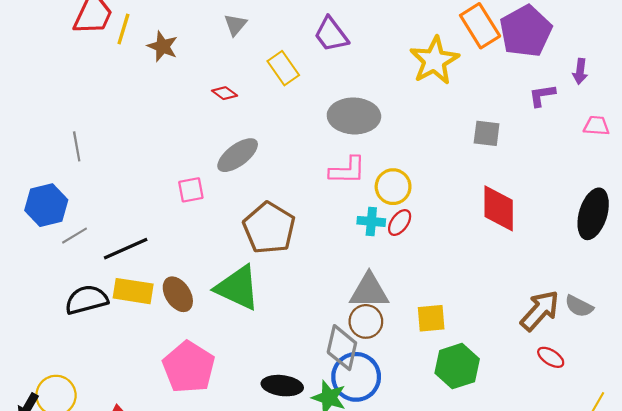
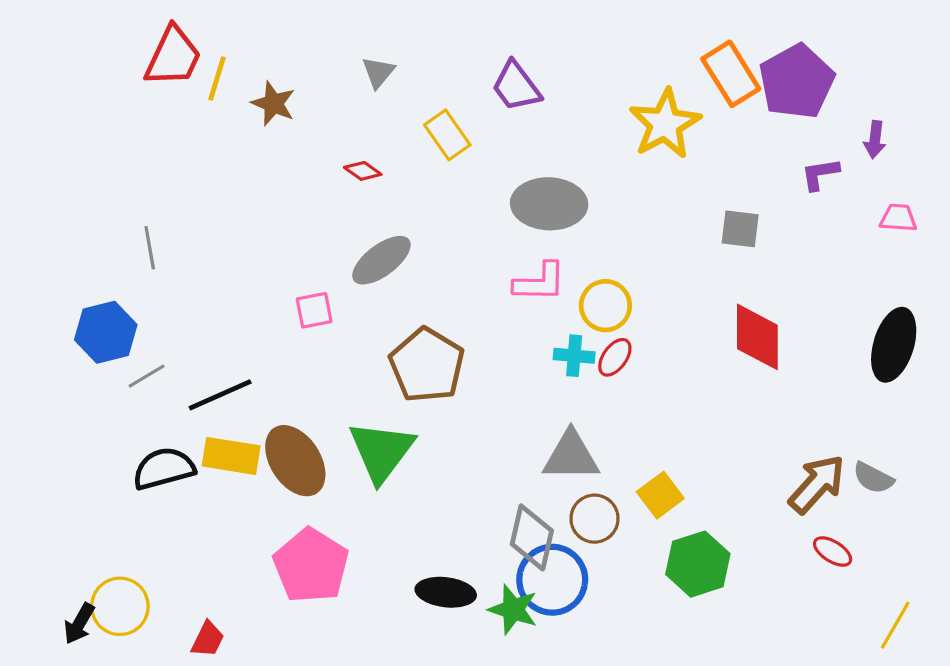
green triangle: (238, 288) -> (381, 451), turned 42
brown ellipse: (178, 294) -> (295, 461), size x1.4
yellow square: (431, 318) -> (660, 495), turned -32
brown circle: (366, 321) -> (594, 519), moved

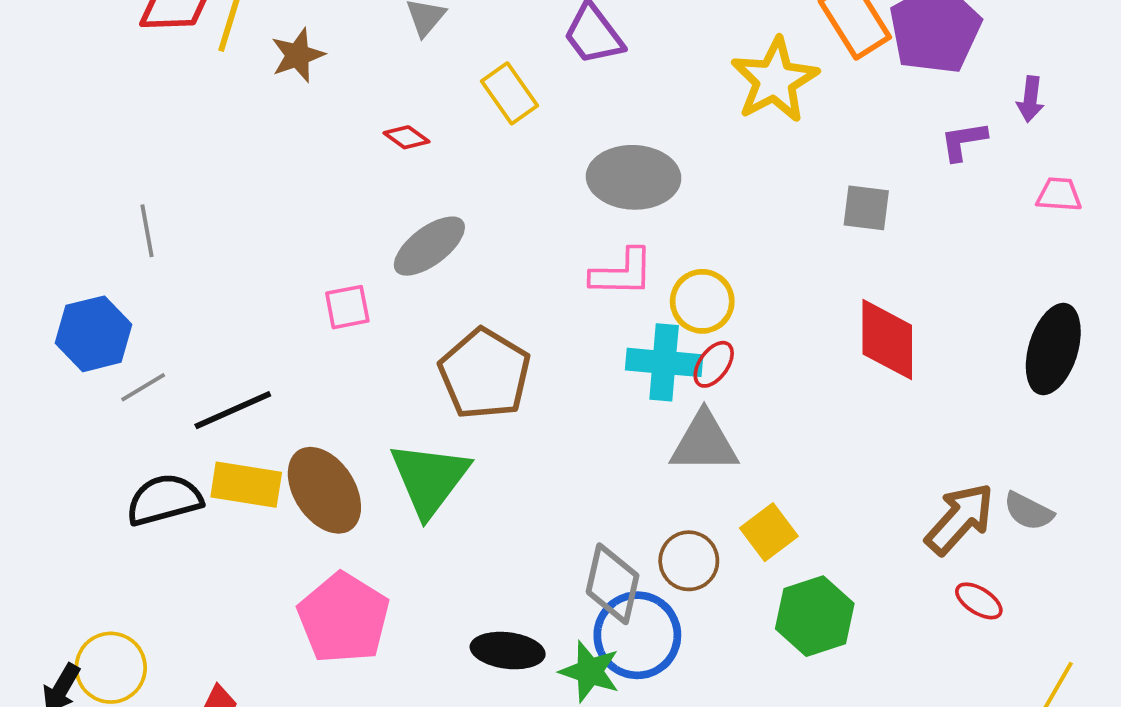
brown star: (273, 104) -> (298, 55), turned 30
cyan cross: (574, 356) -> (664, 362), size x1.5
gray triangle: (571, 456) -> (704, 443), moved

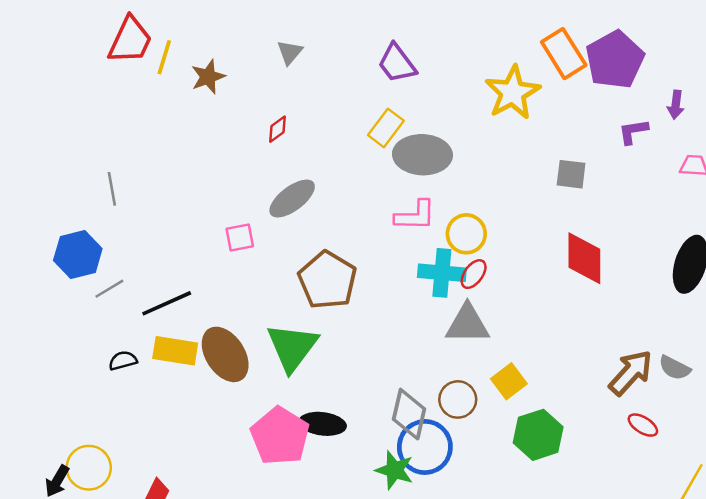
yellow rectangle: (510, 93) -> (386, 128), moved, turned 72
red diamond: (406, 137) -> (278, 129), turned -72
black semicircle: (164, 500) -> (123, 361), size x0.6
pink pentagon: (344, 618) -> (280, 436), moved
black ellipse: (508, 651) -> (323, 424), moved

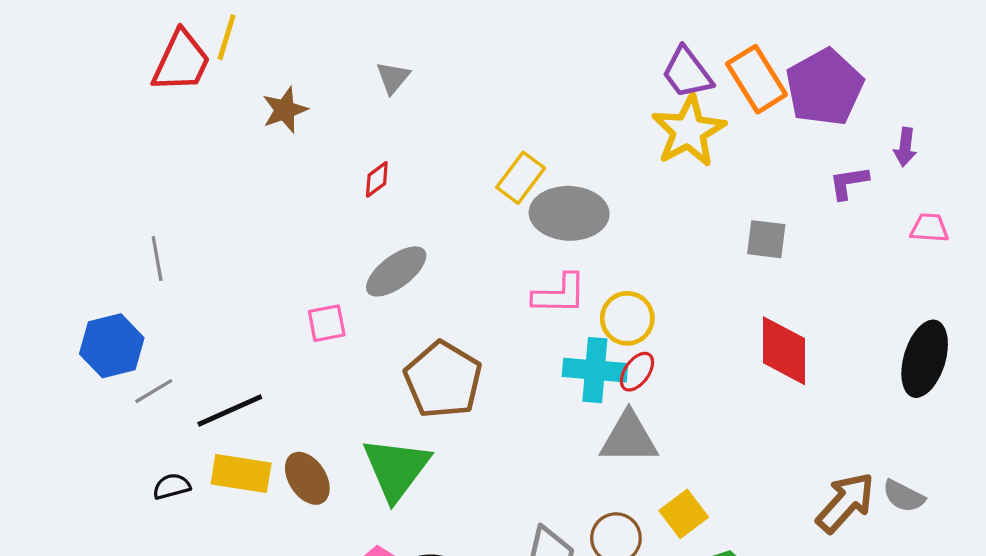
yellow line: (164, 57) -> (227, 37), moved
purple trapezoid: (397, 63) -> (687, 73), moved
brown ellipse: (225, 354) -> (307, 478), size x0.7

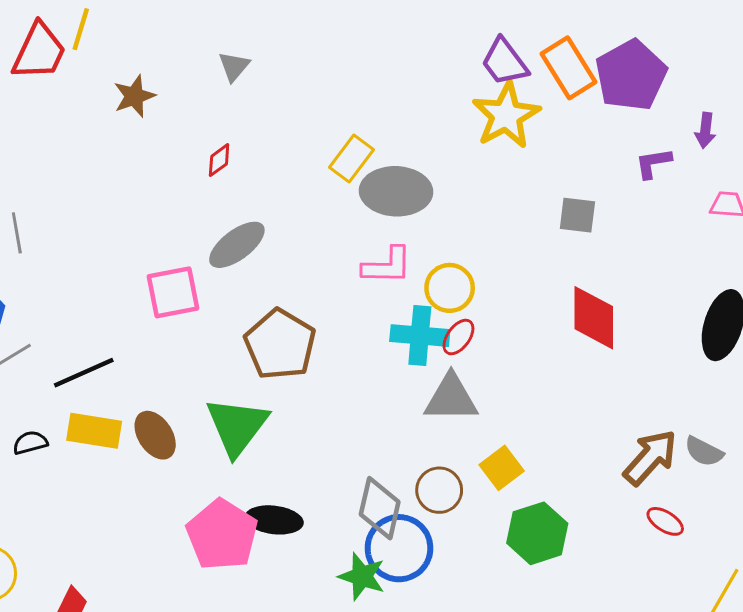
pink square: (327, 323) -> (173, 292), size x1.5

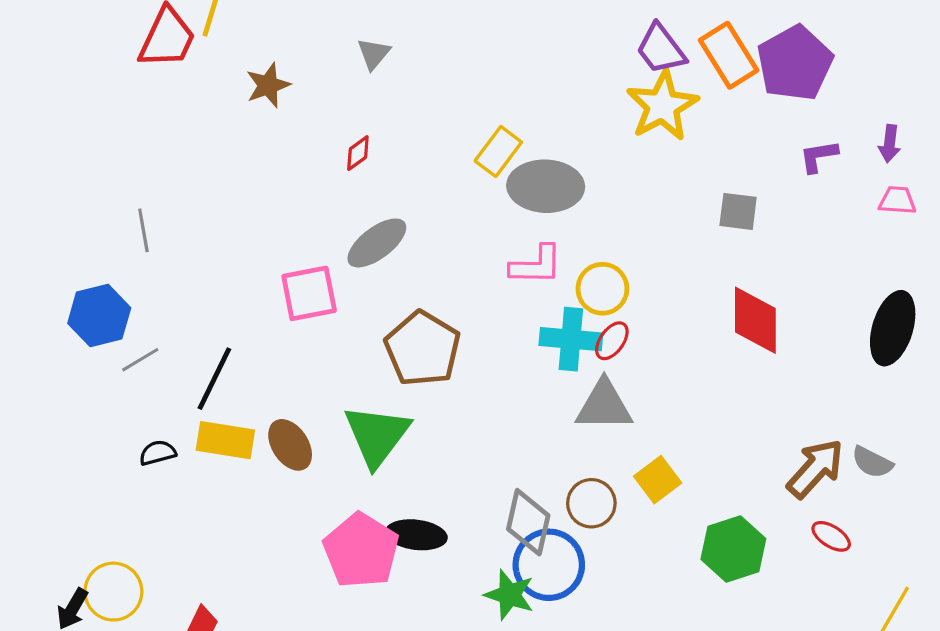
purple arrow: (705, 130) -> (890, 144), moved
black line: (84, 373) -> (214, 379), turned -40
green hexagon: (537, 533) -> (733, 549), moved

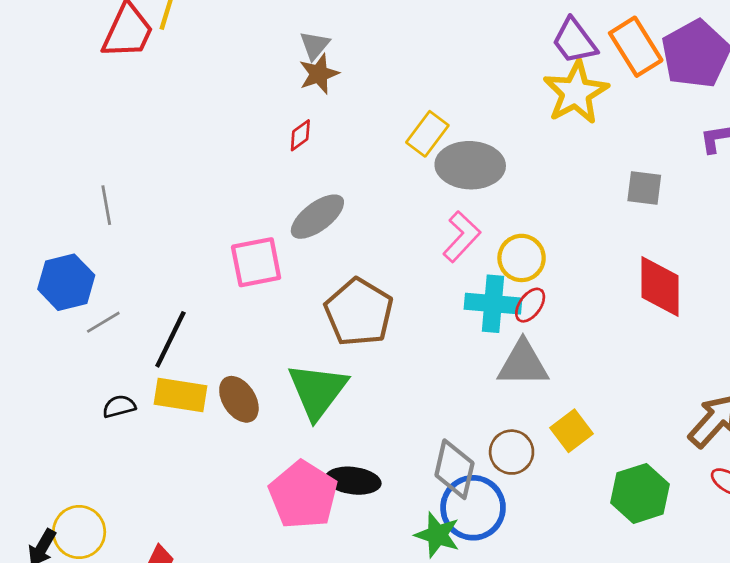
brown star: (268, 85) -> (319, 74), moved
pink L-shape: (536, 265) -> (462, 237), turned -48

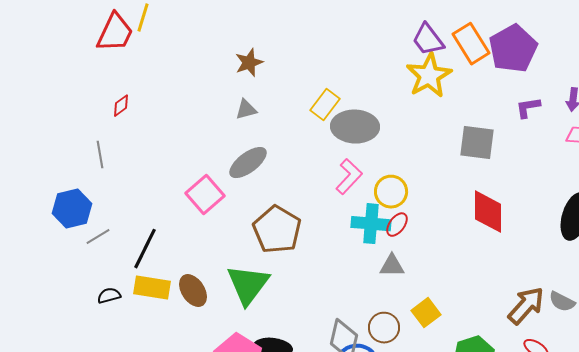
gray triangle: (315, 45) -> (246, 110), moved, turned 35
red diamond: (300, 135) -> (121, 106), moved
gray square: (644, 188) -> (477, 143), size x1.4
pink square: (256, 262) -> (205, 195), turned -30
gray triangle: (523, 364) -> (392, 266), size x0.7

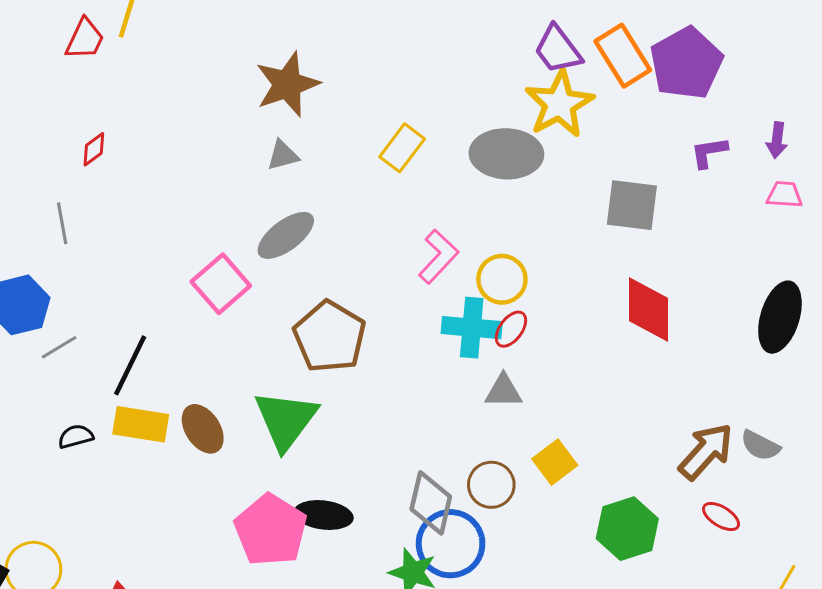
red trapezoid: (115, 33) -> (85, 39), size x0.7
brown star: (249, 63) -> (287, 84), size x1.5
gray ellipse: (355, 127) -> (506, 154), moved

